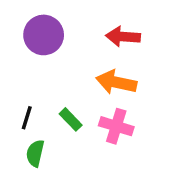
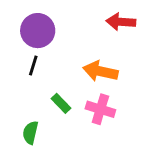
red arrow: (123, 37) -> (121, 22), moved
black line: (27, 118) -> (33, 66), moved

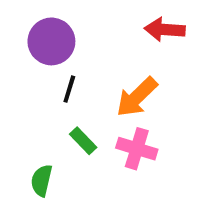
black line: (33, 66) -> (69, 89), moved
orange arrow: (100, 71) -> (137, 97), turned -56

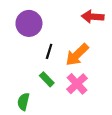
black line: (69, 89) -> (49, 51), moved
pink cross: (137, 149) -> (77, 84), turned 30

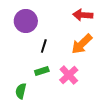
orange arrow: (77, 55) -> (82, 44), moved
green rectangle: (47, 79) -> (42, 71), turned -64

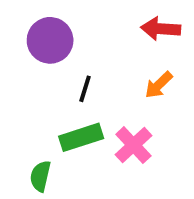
orange arrow: (82, 44) -> (159, 85), size x0.7
green rectangle: (42, 71) -> (81, 137), size x1.5

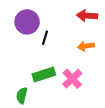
orange arrow: (159, 85) -> (86, 46), turned 35
black line: (85, 89) -> (45, 38), moved

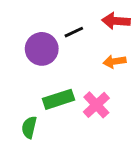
purple circle: (27, 22) -> (42, 49), moved
black line: (45, 38) -> (74, 32), moved, turned 48

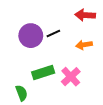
black line: (74, 32) -> (53, 34), moved
green semicircle: (29, 127) -> (22, 93), turned 147

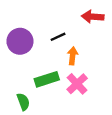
purple circle: (31, 36) -> (20, 41), moved
orange arrow: (84, 45) -> (73, 56), moved, turned 105

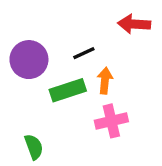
green rectangle: (47, 79) -> (68, 90), moved
pink cross: (77, 84) -> (111, 121), turned 30

